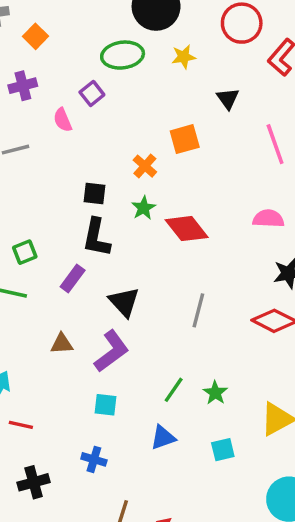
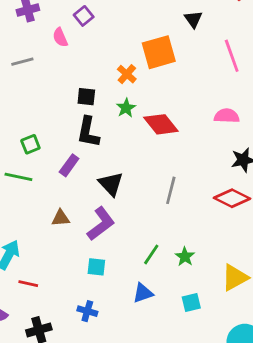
orange square: (185, 139) -> (159, 52), size x1.4

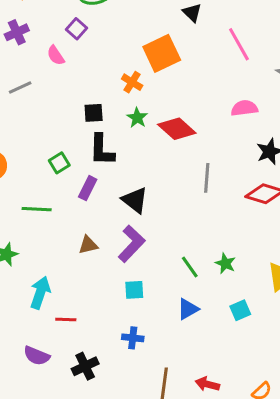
green square: (30, 144) -> (59, 163), moved
gray line: (171, 190) -> (207, 178), moved
green line: (151, 254) -> (190, 267), turned -60

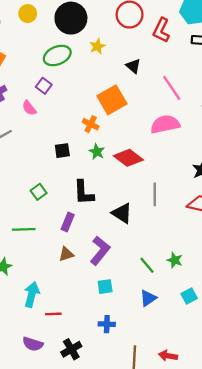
pink semicircle: (244, 108) -> (165, 124), moved, size x1.4
black L-shape: (102, 150) -> (84, 193), moved
purple rectangle: (88, 188) -> (68, 222), moved
black triangle: (135, 200) -> (122, 213), moved

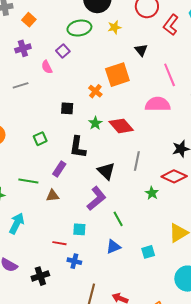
green star: (97, 152) -> (95, 123), moved
green line: (24, 229) -> (28, 181), moved
purple L-shape: (100, 251) -> (96, 198), moved
green star: (175, 260) -> (152, 193), moved
red line: (53, 314) -> (59, 243), moved

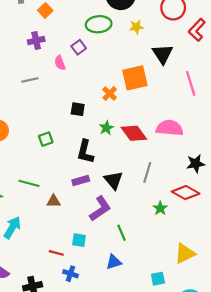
black triangle: (141, 50) -> (163, 54), size x1.5
pink semicircle: (158, 104) -> (170, 128), moved
purple rectangle: (59, 169) -> (81, 181), moved, turned 35
cyan square: (148, 252) -> (158, 279), moved

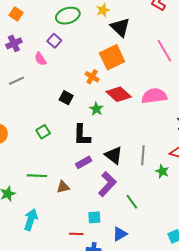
black triangle: (163, 54) -> (120, 27), moved
black square: (78, 109) -> (66, 98), turned 32
red diamond: (134, 133) -> (119, 94), moved
gray line: (147, 172) -> (143, 155), moved
blue triangle: (114, 262) -> (120, 234), moved

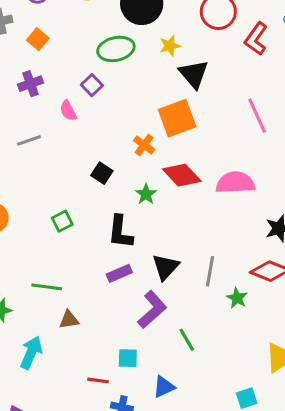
black triangle: (114, 155) -> (166, 267), turned 30
brown triangle: (63, 187) -> (69, 320), moved

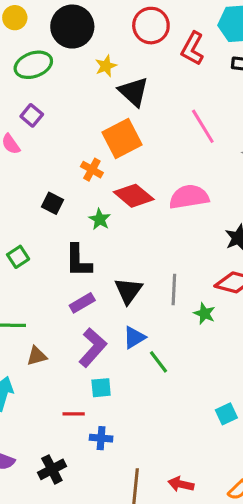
green ellipse: (116, 49) -> (33, 65), moved
purple L-shape: (152, 310) -> (93, 348), moved
blue triangle: (164, 387) -> (134, 337), moved

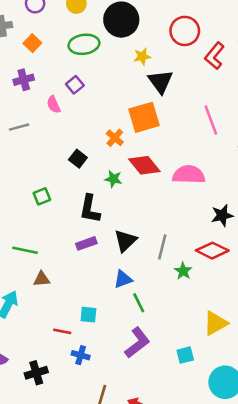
green star: (100, 219) -> (113, 179), turned -30
purple L-shape: (93, 348) -> (137, 343), moved

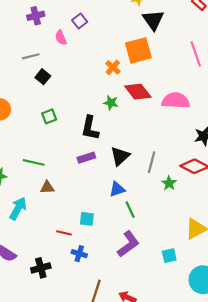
black square: (78, 159) -> (43, 77), moved

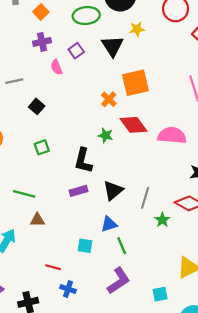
purple cross: (36, 16) -> (42, 42), moved
black triangle: (153, 20) -> (112, 46), moved
gray line: (31, 56) -> (14, 81), moved
cyan square: (87, 219) -> (85, 246), moved

